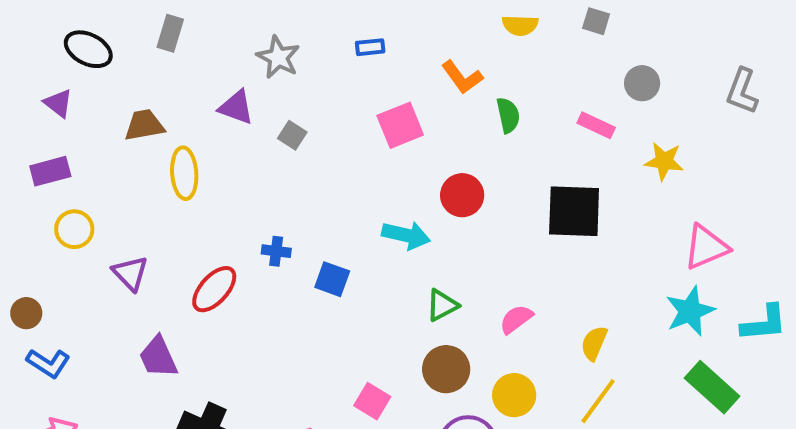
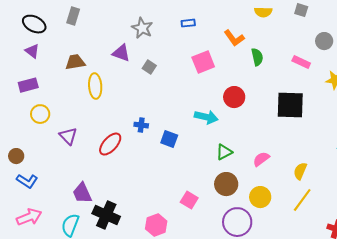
gray rectangle: (170, 33) -> (73, 16), moved
black ellipse: (88, 49) -> (34, 24), moved
purple trapezoid: (158, 357) -> (82, 193), moved

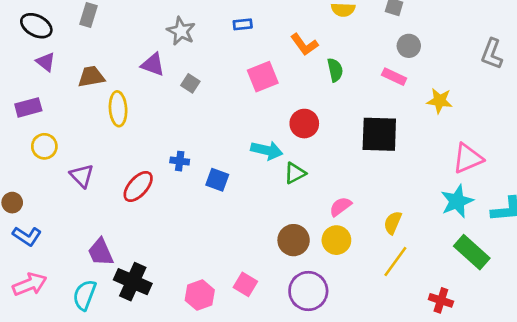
gray circle: (324, 41) -> (409, 46), moved
purple triangle: (32, 51) -> (46, 62), moved
green triangle: (224, 152) -> (295, 173), moved
yellow circle: (260, 197) -> (336, 240), moved
pink square: (189, 200) -> (245, 284), moved

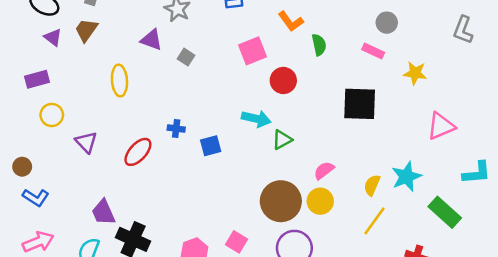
brown trapezoid: (91, 77) -> (86, 30), moved, turned -45
red circle: (304, 124) -> (283, 80), moved
blue square: (217, 180) -> (211, 146), turned -35
cyan star: (457, 201) -> (406, 177), moved
brown circle: (294, 240) -> (281, 201), size x1.4

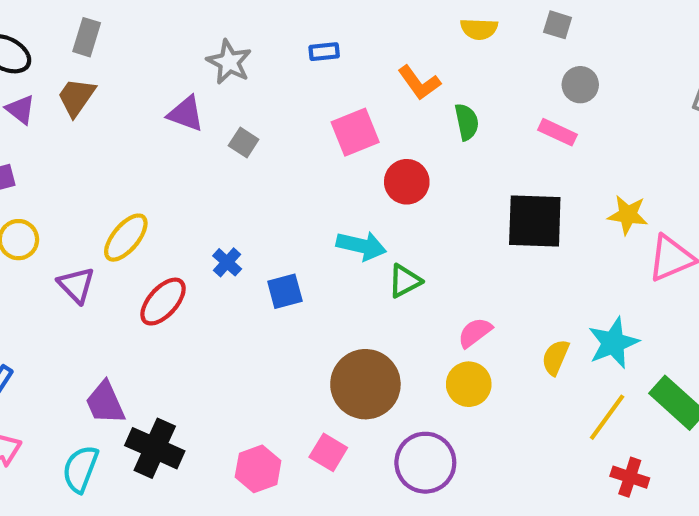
yellow star: (415, 73) -> (628, 215), moved
yellow ellipse: (119, 80) -> (126, 238), moved, turned 44
blue cross: (176, 129) -> (227, 262), turned 35
brown circle: (281, 201) -> (365, 384), moved
yellow line: (374, 221) -> (607, 417), moved

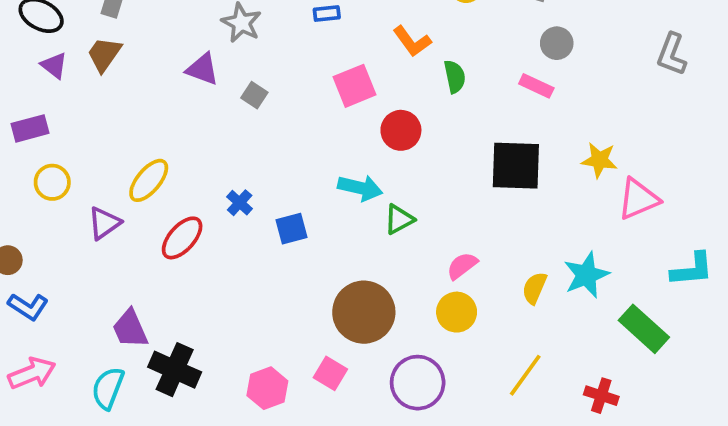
purple triangle: (76, 285) -> (104, 223), turned 39
yellow line: (607, 417) -> (525, 375), moved

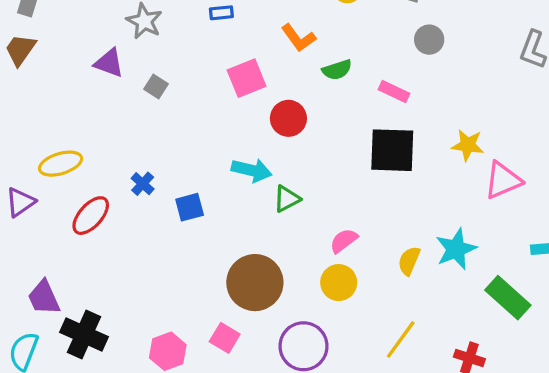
green semicircle: (455, 77) -> (337, 70), turned 84
pink rectangle: (536, 86) -> (394, 92), moved
yellow ellipse: (149, 180) -> (61, 164), turned 33

